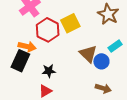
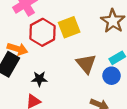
blue circle: (101, 61) -> (112, 76), moved

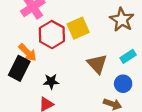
orange arrow: (17, 49) -> (28, 52), turned 30
blue circle: (112, 76) -> (123, 84), moved

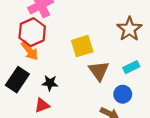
yellow square: (78, 28) -> (82, 46), moved
red hexagon: (52, 35) -> (32, 32), moved
black rectangle: (19, 68) -> (17, 80), moved

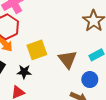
yellow square: (82, 46) -> (37, 50), moved

